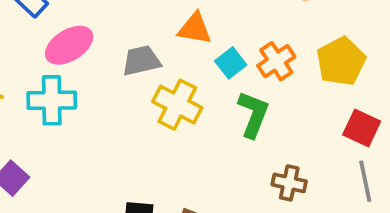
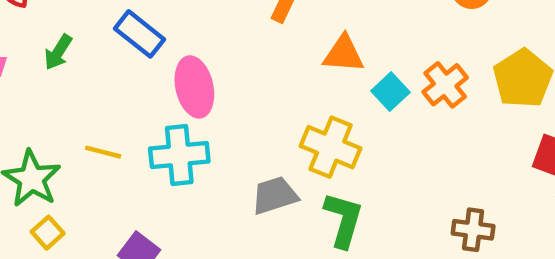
pink ellipse: (69, 45) -> (194, 87), turned -66
gray trapezoid: (141, 61) -> (275, 195), moved
green L-shape: (253, 114) -> (343, 220), moved

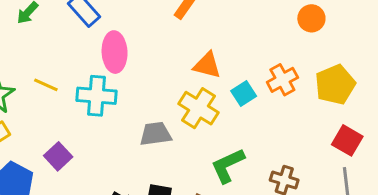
orange triangle: (344, 54) -> (207, 65), moved
cyan square: (390, 92) -> (244, 93), moved
green L-shape: (343, 220) -> (228, 166), moved, turned -141

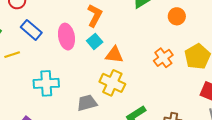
pink ellipse: (115, 52) -> (66, 37), moved
yellow line: (46, 85) -> (12, 55), moved, turned -35
cyan square: (244, 93) -> (95, 41), moved

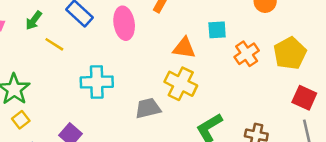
cyan square: (95, 41) -> (217, 30), moved, turned 35
yellow line: (12, 55) -> (54, 44), turned 49

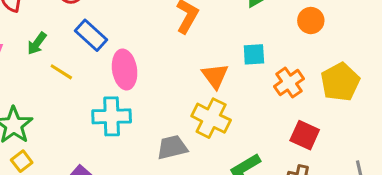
pink ellipse: (124, 23) -> (125, 70), moved
orange triangle: (184, 48) -> (215, 76), turned 45
red square: (304, 98) -> (305, 135), moved

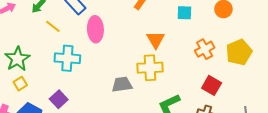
cyan square: (254, 54) -> (184, 13), moved
cyan cross: (112, 116) -> (67, 58), moved
yellow cross: (211, 118) -> (150, 68), turned -35

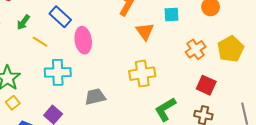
orange triangle: (156, 40) -> (145, 31), moved
gray trapezoid: (122, 85) -> (95, 97), moved

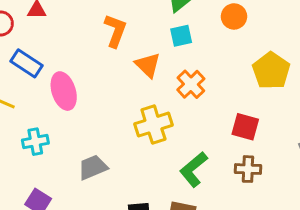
orange cross: (196, 49) -> (191, 84), moved
cyan cross: (58, 72) -> (35, 142), size x0.7

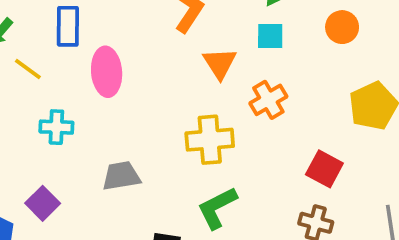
blue rectangle: (27, 63) -> (68, 26), turned 44
green L-shape: (193, 169) -> (217, 208), moved

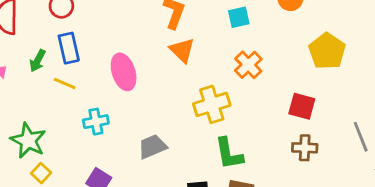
blue rectangle: (68, 26) -> (69, 48), moved
orange triangle: (220, 63) -> (182, 50), moved
green L-shape: (217, 208) -> (229, 154), turned -60

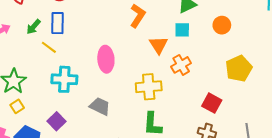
orange triangle: (182, 50) -> (159, 45), moved
pink ellipse: (124, 72) -> (106, 59), moved
cyan cross: (96, 122) -> (64, 79), size x1.4
gray trapezoid: (152, 147) -> (100, 106), turned 35

